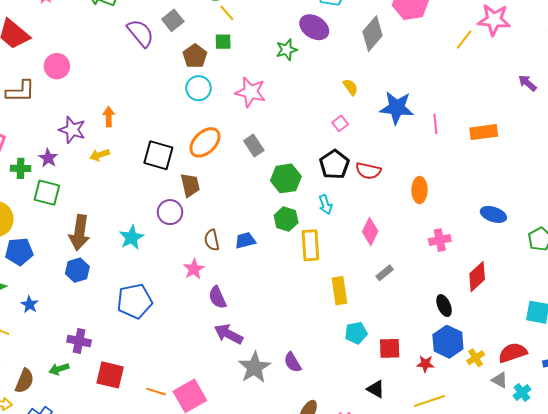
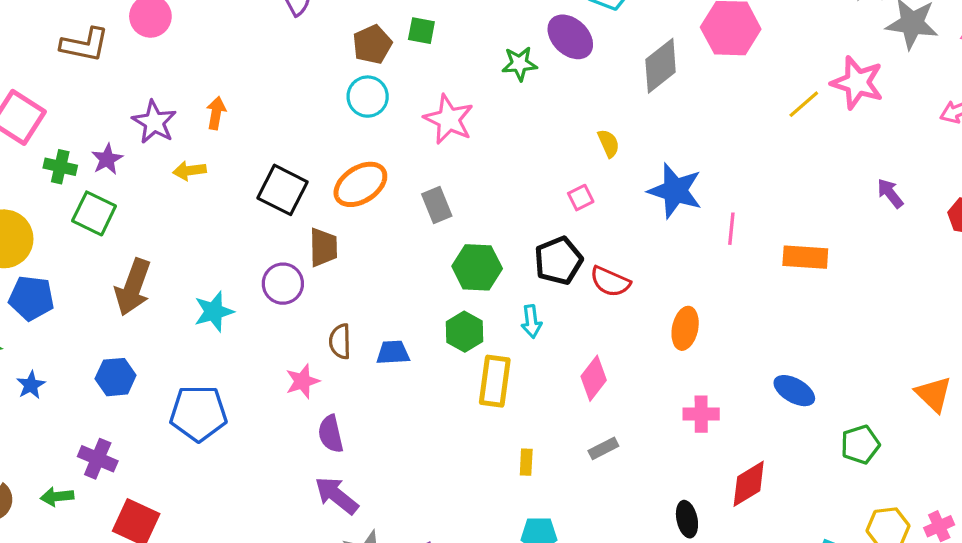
blue hexagon: (77, 270) -> (116, 377), moved
yellow rectangle: (339, 291) -> (526, 462), size x0.6

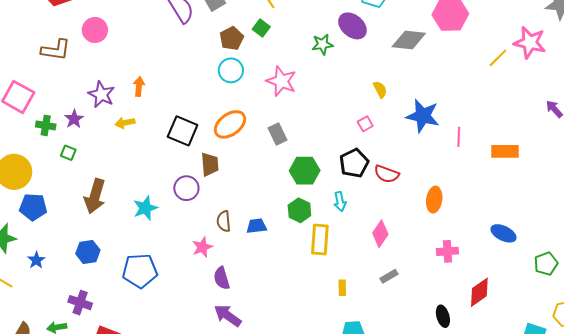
green square: (421, 31) -> (261, 28), turned 30
gray diamond: (661, 66) -> (409, 40), turned 48
green square: (94, 213) -> (68, 153), size x0.6

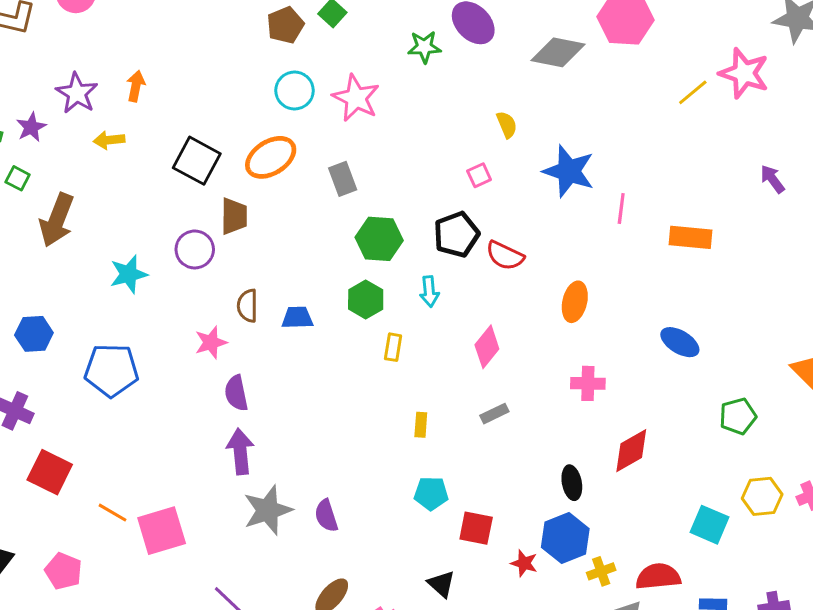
cyan circle: (231, 70) -> (295, 91), moved
brown arrow: (95, 196) -> (57, 220), moved
blue ellipse: (503, 233) -> (680, 342), moved
yellow rectangle: (320, 239) -> (393, 347), size x0.6
purple arrow: (228, 316) -> (240, 452), turned 44

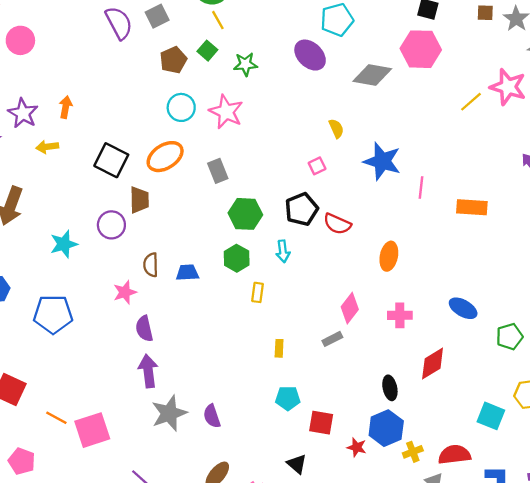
green star: (424, 47) -> (245, 64), moved
blue ellipse: (680, 342) -> (463, 308), moved
pink diamond: (487, 347) -> (350, 308), moved

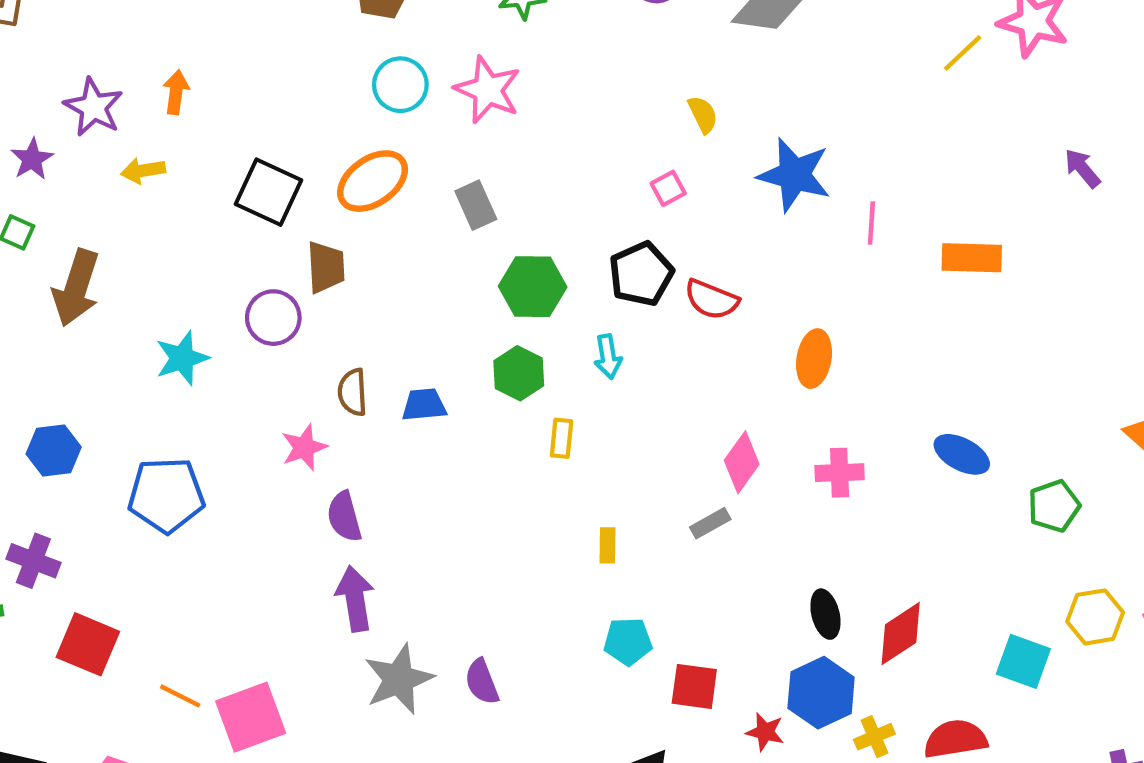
red diamond: (433, 364) -> (901, 634), moved

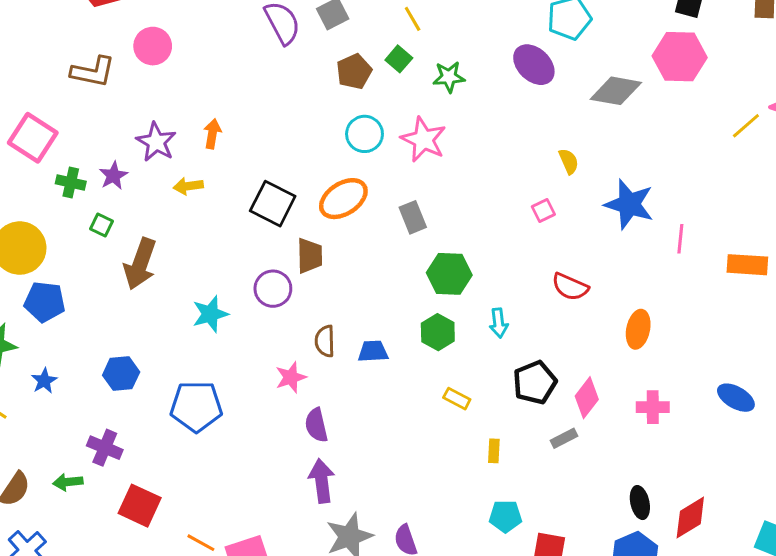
black pentagon: (641, 274) -> (535, 383), moved
yellow rectangle: (562, 438) -> (457, 399), moved, turned -70

